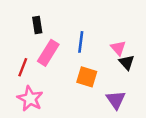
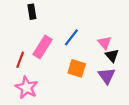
black rectangle: (37, 25) -> (32, 12), moved
blue line: (81, 42) -> (71, 37), turned 30
purple triangle: (116, 100) -> (107, 76), moved

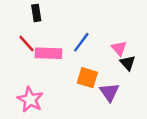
pink rectangle: (43, 47) -> (48, 53), turned 60
red line: (20, 60) -> (26, 43), moved, turned -63
purple triangle: (107, 76) -> (109, 92), moved

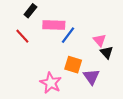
black rectangle: (36, 13) -> (30, 11), turned 48
pink rectangle: (48, 53) -> (54, 25), moved
pink star: (30, 100) -> (51, 83), moved

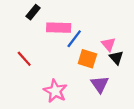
red line: (22, 36) -> (24, 59), moved
orange square: (73, 65) -> (87, 59), moved

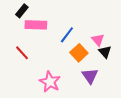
black rectangle: (33, 12) -> (22, 11), moved
pink rectangle: (59, 28) -> (36, 25), moved
orange square: (87, 59) -> (79, 53), turned 30

